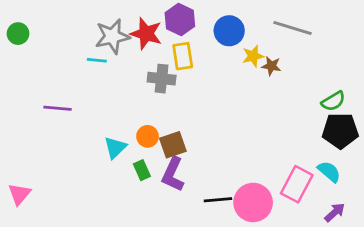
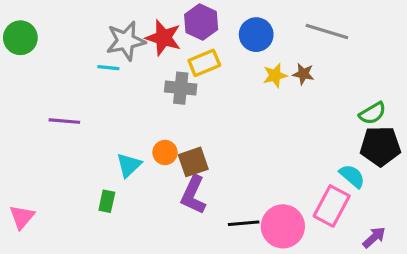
green circle: (18, 34) -> (20, 38), size x1.4
yellow rectangle: (183, 56) -> (204, 63), turned 76
yellow star: (253, 56) -> (275, 75), moved
green rectangle: (142, 170) -> (107, 201), moved, turned 36
cyan semicircle: (329, 172) -> (352, 176), moved

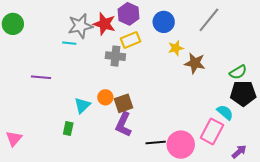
gray line: (327, 31) -> (209, 20), turned -68
brown star: (303, 74) -> (195, 63), moved, size x1.5

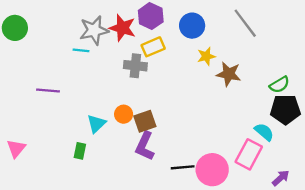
gray line: (209, 20) -> (245, 23), turned -76
pink triangle: (14, 139) -> (16, 148), moved

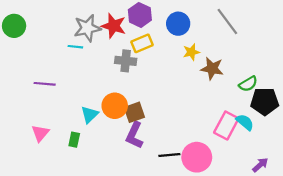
green semicircle: (279, 85) -> (248, 84), moved
orange circle: (124, 114) -> (115, 106), size x1.5
pink triangle: (16, 148) -> (40, 133), moved
pink rectangle: (249, 154) -> (226, 125), moved

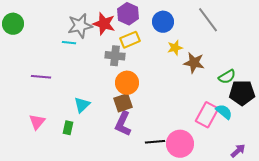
orange circle: (115, 106) -> (127, 83), moved

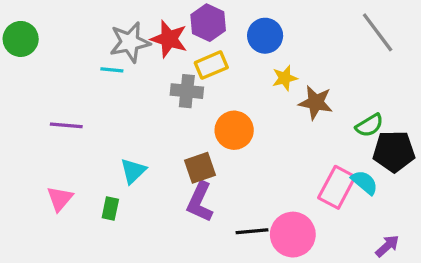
gray line: (208, 20) -> (378, 32), moved
orange circle: (127, 83) -> (234, 130), moved

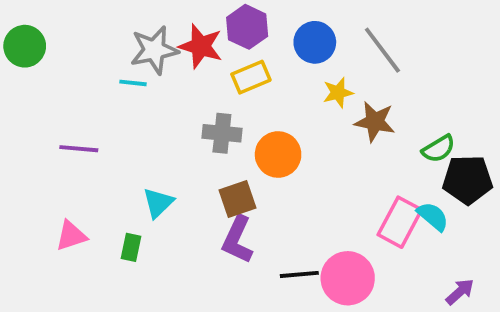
gray line: (378, 32) -> (382, 50), moved
gray cross: (187, 91) -> (222, 133), moved
pink triangle: (60, 199) -> (71, 236), turned 32

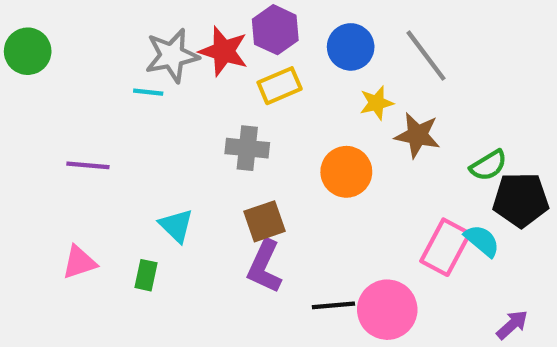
orange circle: (278, 154) -> (346, 172), moved
cyan triangle: (158, 203) -> (176, 226), turned -32

